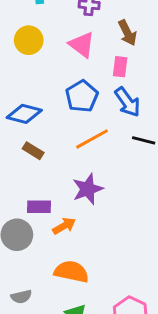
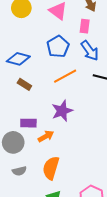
orange semicircle: (71, 272) -> (51, 168), turned -85
gray semicircle: (21, 297) -> (19, 171), moved

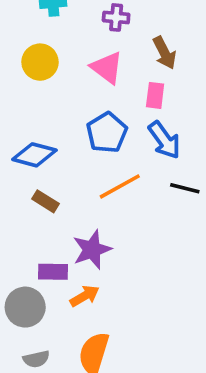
purple star: (62, 111) -> (92, 250), moved

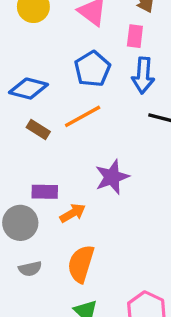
blue arrow: (164, 140) -> (143, 75), turned 40
orange line: (120, 186) -> (83, 116), moved
purple star: (92, 250) -> (112, 177), moved

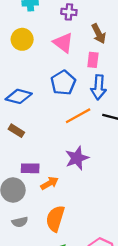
orange line: (83, 116) -> (78, 116), moved
brown rectangle: (38, 129) -> (16, 131), moved

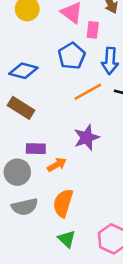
pink rectangle: (93, 60) -> (93, 30), moved
brown rectangle: (16, 131) -> (21, 108), size x1.5
gray semicircle: (20, 222) -> (25, 207), size x1.5

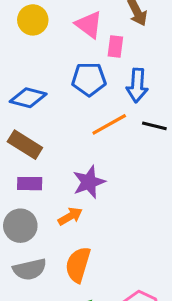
blue pentagon: (72, 56) -> (89, 79), turned 30
purple star: (87, 138) -> (89, 182), moved
purple rectangle: (36, 149) -> (30, 184), moved

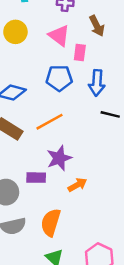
orange line: (109, 124) -> (49, 122), moved
purple rectangle: (30, 184) -> (36, 178), moved
orange arrow: (70, 216) -> (77, 185), moved

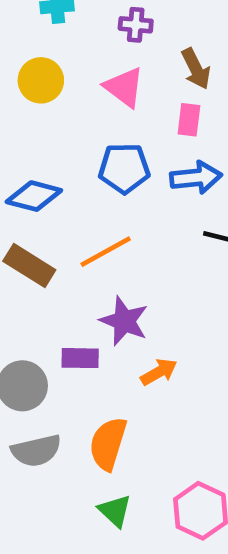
pink rectangle: (80, 53) -> (189, 120), moved
blue arrow: (97, 83) -> (196, 178), turned -100
purple star: (59, 158) -> (124, 321), turned -30

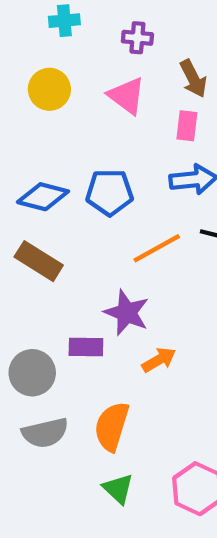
blue pentagon: (124, 168) -> (110, 192), moved
orange line: (106, 252) -> (157, 248), moved

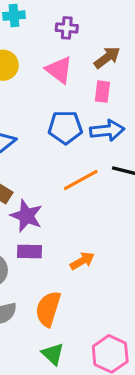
brown arrow: (193, 79) -> (107, 57), turned -100
blue pentagon: (110, 192) -> (65, 127), moved
purple star: (127, 313) -> (26, 216), moved

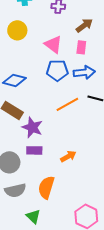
pink triangle: (59, 70) -> (53, 44), moved
green triangle: (53, 354) -> (33, 216), moved

